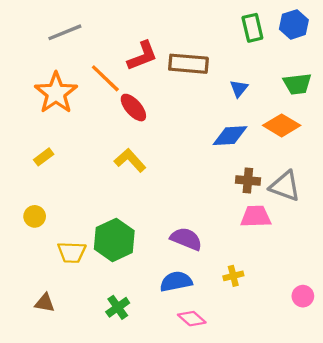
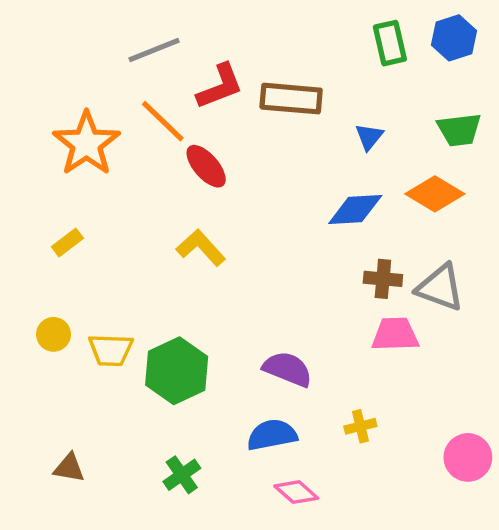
gray line: (65, 32) -> (154, 50), moved
yellow trapezoid: (72, 252) -> (111, 350), moved
pink circle: (303, 296) -> (468, 457), size x1.4

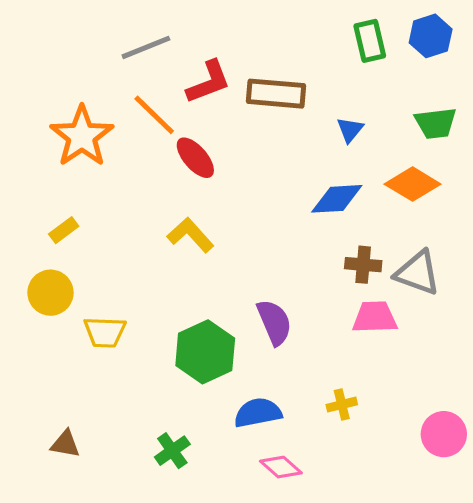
yellow circle: (54, 334) -> (51, 293), moved, size x1.4
purple semicircle: (288, 369) -> (274, 322), moved, turned 45
green hexagon: (177, 371) -> (205, 352), moved

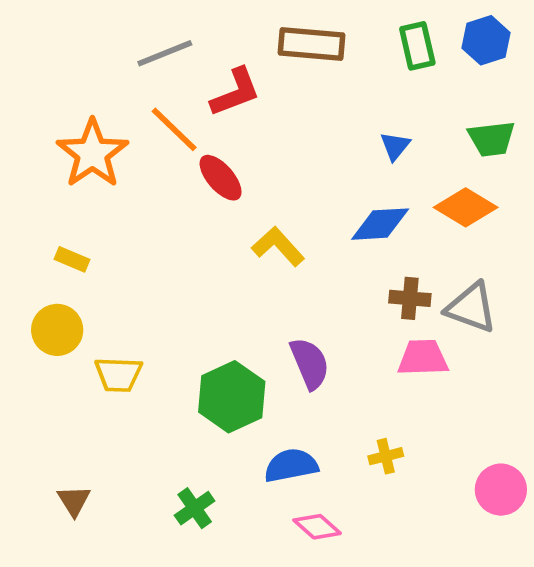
brown rectangle: (276, 94) -> (312, 44), moved
yellow rectangle: (64, 230) -> (72, 259), turned 60
yellow L-shape: (190, 235) -> (278, 246), moved
brown triangle: (65, 444) -> (74, 501), turned 48

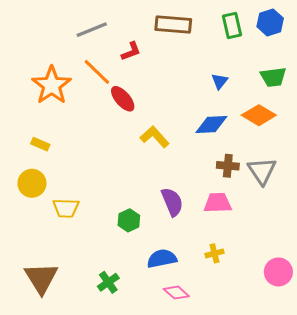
red L-shape: (235, 92) -> (131, 51), size x0.7
gray triangle: (471, 308) -> (262, 171), turned 36
pink trapezoid: (423, 358) -> (218, 203), moved
green hexagon: (232, 397) -> (129, 220), size x0.6
brown triangle: (74, 501) -> (41, 278), size x1.8

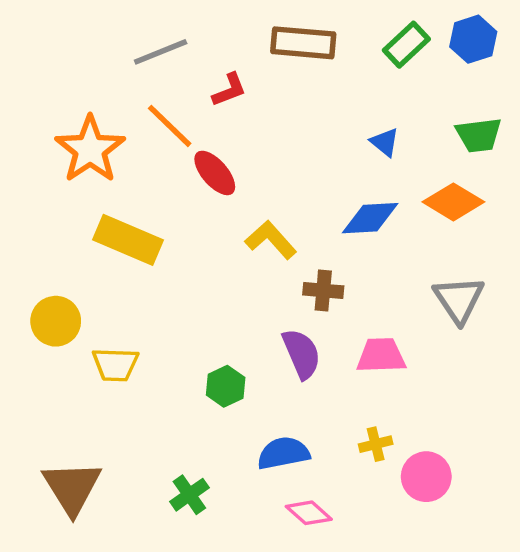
green rectangle: (232, 26) -> (406, 45), turned 60
blue triangle: (220, 81) -> (385, 142), turned -30
yellow rectangle: (40, 144) -> (128, 240), moved, size x2.0
brown cross: (228, 166) -> (323, 290), moved
pink circle: (278, 272) -> (426, 477), moved

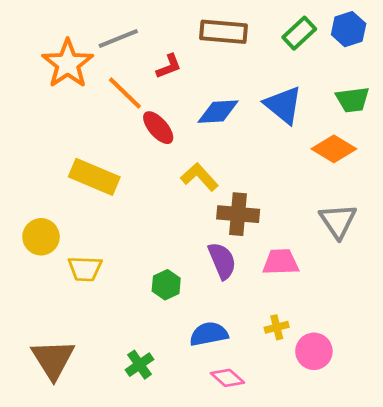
blue triangle: (385, 142) -> (283, 105), size x1.8
orange star: (90, 149) -> (68, 64), moved
blue diamond: (370, 218) -> (218, 112), moved
brown cross: (323, 290) -> (238, 214), size x1.4

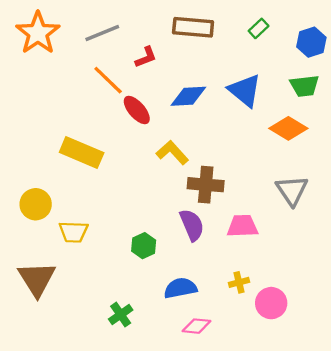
blue hexagon: (349, 29) -> (311, 42), moved
green rectangle: (299, 33) -> (259, 28), size x0.7
orange star: (68, 64) -> (38, 33), moved
brown triangle: (53, 359) -> (37, 279), moved
pink diamond: (227, 378) -> (196, 326), turned -36

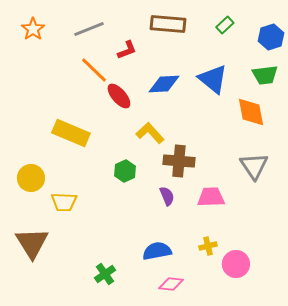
orange star: (38, 33) -> (33, 29), size x0.6
orange diamond: (288, 128) -> (251, 112), turned 48
purple semicircle: (192, 225) -> (167, 196), size x0.7
green hexagon: (144, 246) -> (125, 171), moved

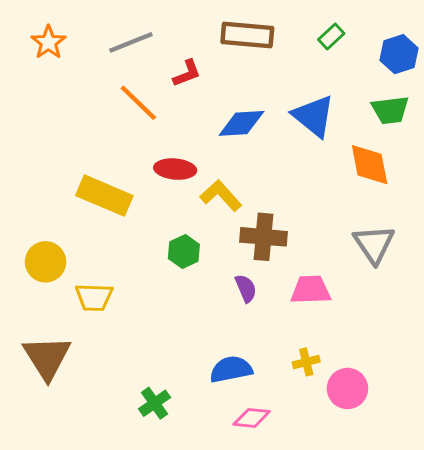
red ellipse: (119, 96) -> (175, 169), moved, turned -44

